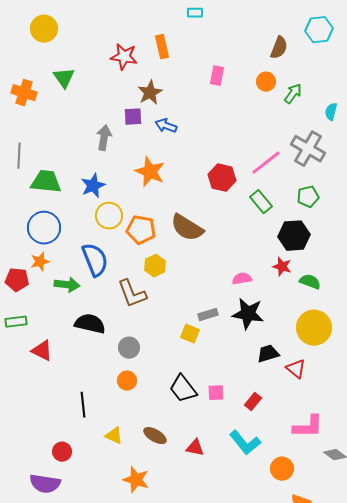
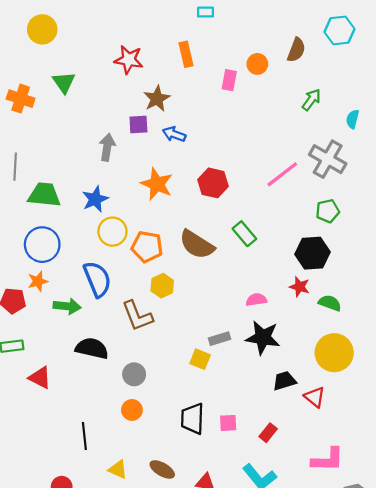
orange rectangle: (162, 47) -> (186, 54), moved
orange circle: (266, 82) -> (257, 64), moved
red hexagon: (222, 178) -> (213, 183), moved
green rectangle: (261, 202) -> (244, 234), moved
black trapezoid: (183, 389) -> (192, 419), turned 40

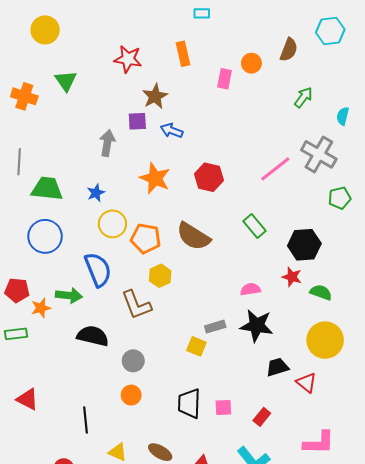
blue star: (95, 199) -> (96, 193), size x0.7
green pentagon: (328, 211) -> (340, 198), moved
green rectangle: (244, 234) -> (255, 226), moved
orange star: (38, 281) -> (41, 308), moved
red triangle: (40, 378) -> (27, 399), moved

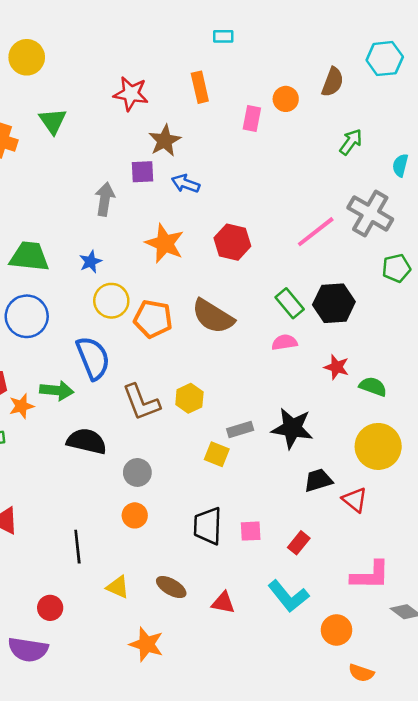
black hexagon: (304, 245) -> (334, 303), moved
yellow hexagon: (160, 276) -> (189, 398), moved
pink semicircle: (250, 289) -> (284, 342), moved

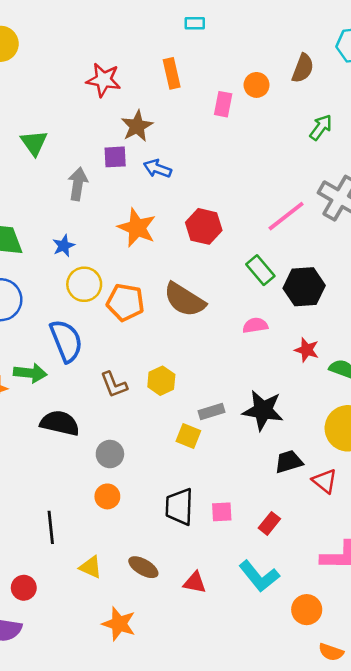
green triangle: (53, 121) -> (34, 143), moved
green rectangle: (290, 303) -> (260, 270), moved
brown L-shape: (141, 402) -> (114, 385), size x0.7

